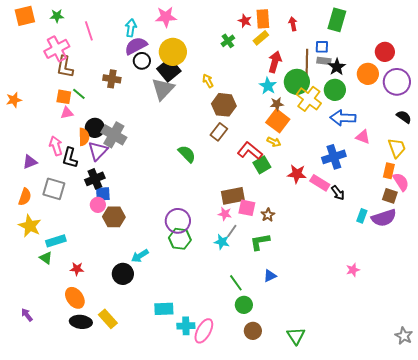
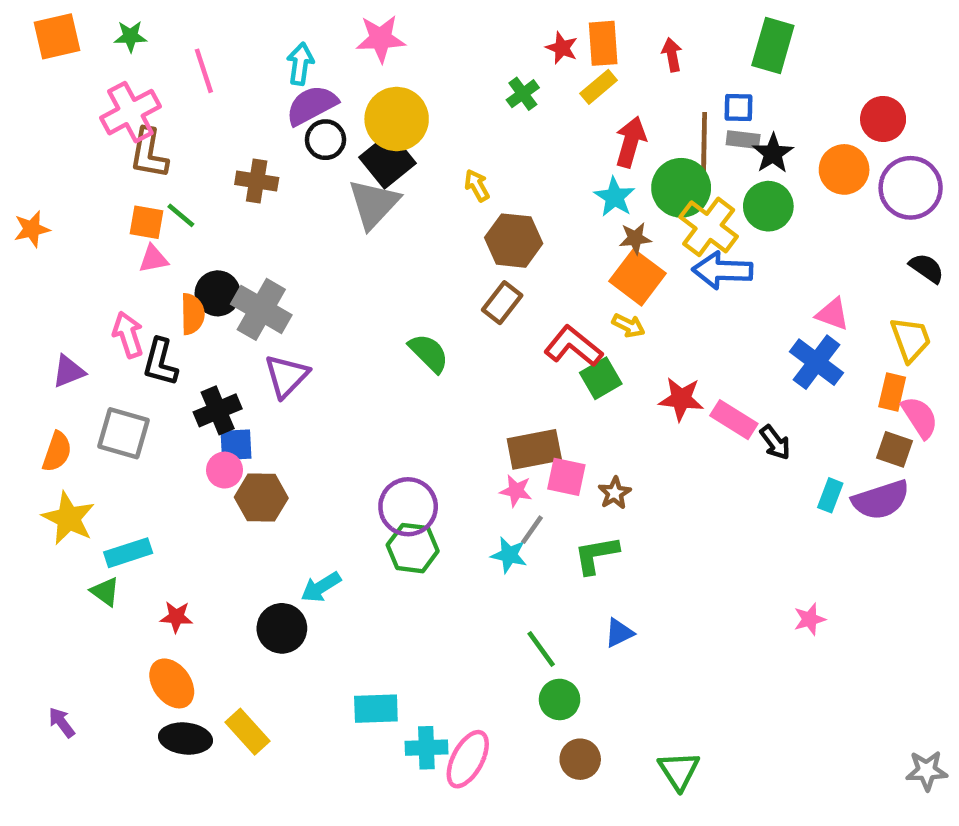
blue arrow: (343, 118) -> (722, 270), moved
purple triangle: (98, 151) -> (286, 376), moved
blue cross: (334, 157) -> (816, 362), moved, turned -35
gray star: (404, 336) -> (927, 771), turned -30

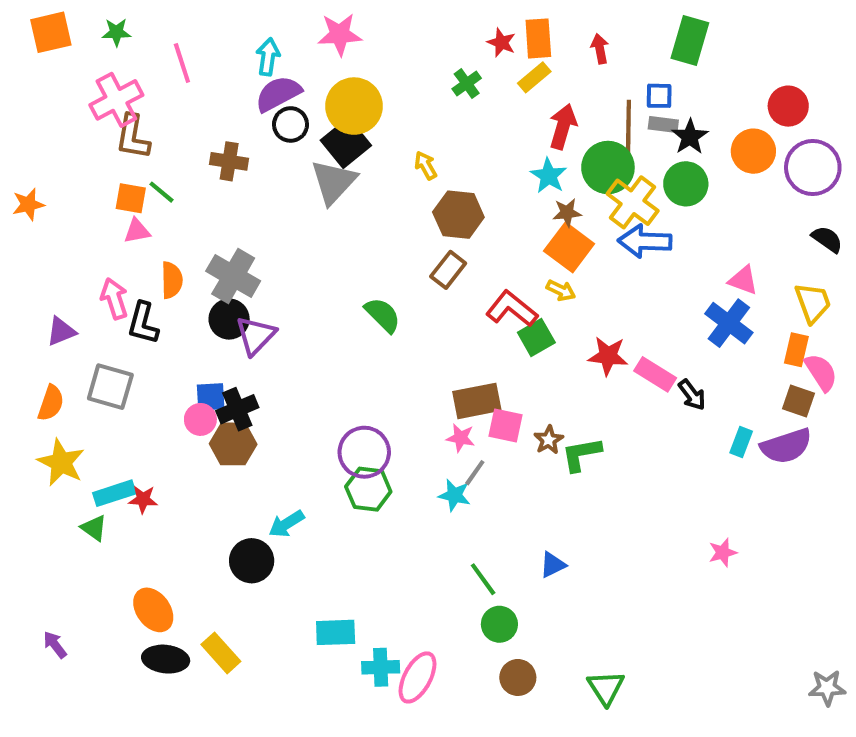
black circle: (218, 293) -> (229, 319), moved
black cross: (218, 410) -> (237, 409), moved
green L-shape: (596, 555) -> (581, 454), moved
red star: (176, 617) -> (143, 499), moved

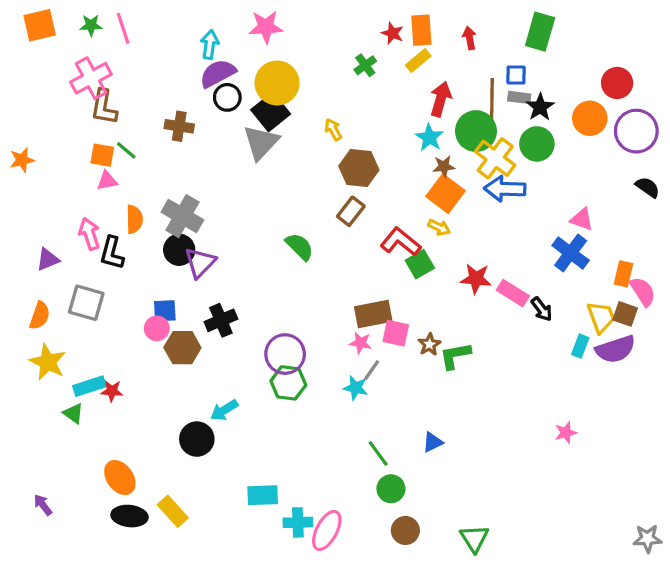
pink line: (182, 63) -> (123, 28), moved
yellow trapezoid: (813, 303) -> (601, 317), moved
black cross: (237, 409) -> (221, 320), moved

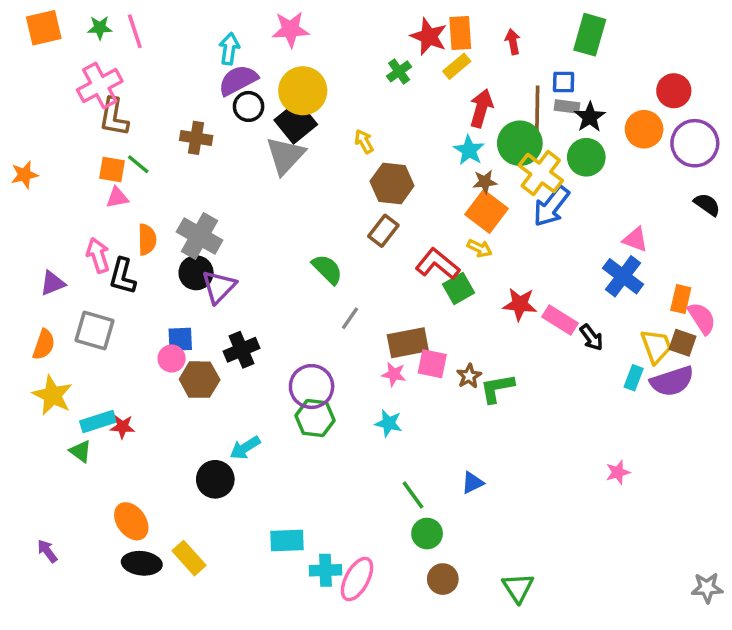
red star: (393, 33) -> (429, 36), size x1.5
blue arrow: (505, 189) -> (551, 206), turned -54
gray line: (372, 370) -> (350, 318), moved

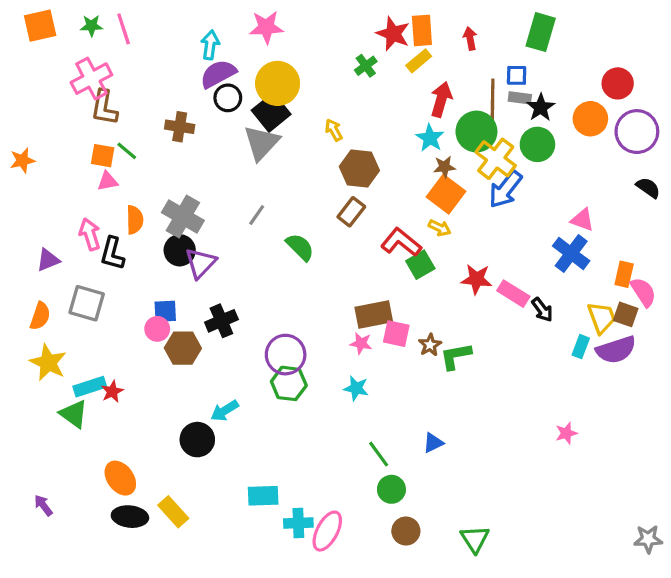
gray line: (350, 318) -> (257, 215), moved
red star: (123, 427) -> (112, 391), turned -30
green triangle: (81, 451) -> (74, 414), size x1.4

